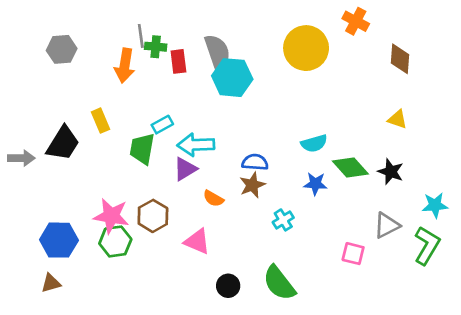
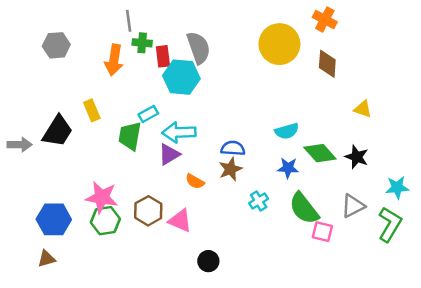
gray line: (141, 36) -> (129, 21), moved
brown diamond: (400, 59) -> (327, 64), moved
cyan hexagon: (232, 78) -> (181, 77), moved
brown hexagon: (153, 216) -> (148, 211), moved
green semicircle: (279, 283) -> (304, 208), moved

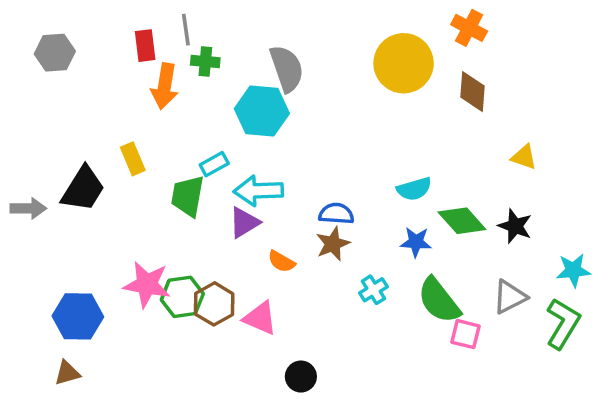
gray hexagon: (56, 45) -> (55, 53), moved
red rectangle: (163, 56) -> (145, 46), moved
green hexagon: (105, 221) -> (182, 297), moved

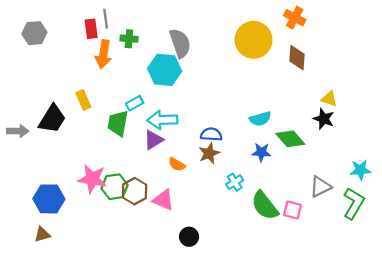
gray line: (186, 30) -> (106, 19), moved
black star: (515, 226) -> (324, 119), moved
green semicircle: (439, 300) -> (265, 206), moved

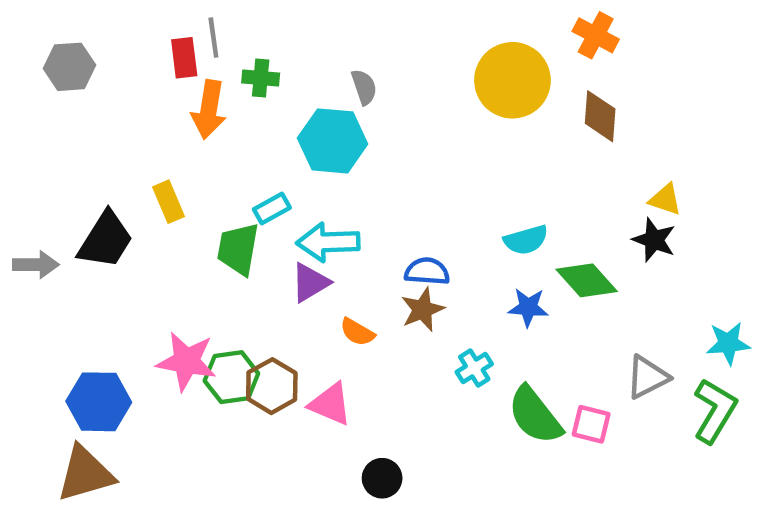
gray semicircle: (180, 43) -> (364, 87), size x0.6
brown triangle: (42, 235) -> (85, 474), size x1.8

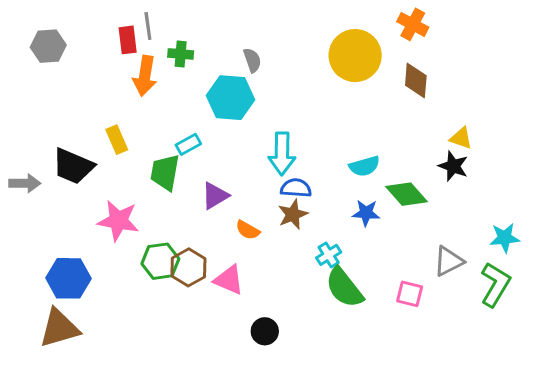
black trapezoid: (105, 240) -> (73, 166), turned 81
cyan arrow: (328, 242) -> (282, 154), moved, turned -87
pink star: (186, 361) -> (118, 221), moved
green semicircle: (535, 415) -> (344, 288), moved

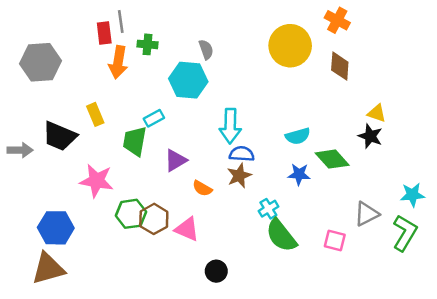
gray hexagon: (48, 46) -> (41, 62), moved, size x1.4

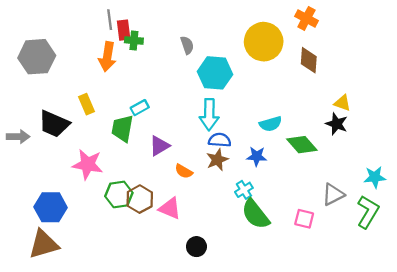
red rectangle: (104, 33) -> (124, 30), moved
cyan hexagon: (188, 80) -> (215, 73), moved
blue star: (299, 174) -> (257, 156), moved

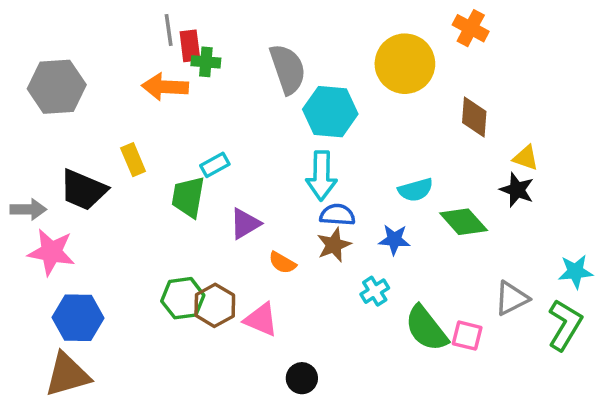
gray semicircle: (187, 45) -> (288, 69), size x1.8
orange arrow: (107, 57) -> (165, 87), turned 84
brown diamond: (309, 60) -> (474, 117), moved
pink star: (88, 164) -> (51, 252), moved
green semicircle: (256, 214) -> (426, 328), moved

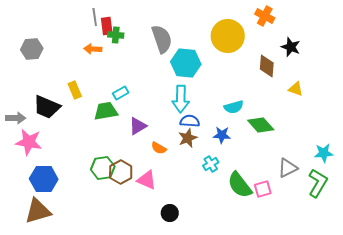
gray hexagon: (57, 87) -> (32, 49), size x0.7
orange arrow: (165, 87) -> (93, 49), size x0.7
black star: (517, 190) -> (291, 47), moved
green trapezoid: (188, 197) -> (106, 111), turned 70
pink square: (467, 336) -> (263, 189), turned -30

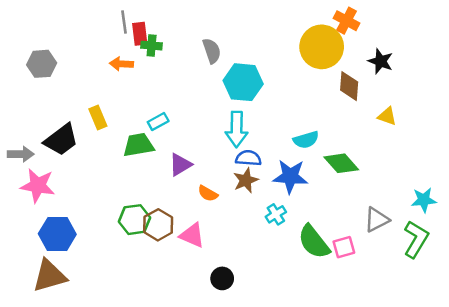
yellow circle: (228, 36) -> (322, 47), moved
gray semicircle: (162, 39) -> (212, 51), size x0.7
black trapezoid: (47, 107) -> (61, 140), turned -60
blue star: (222, 135) -> (290, 176), size x1.5

